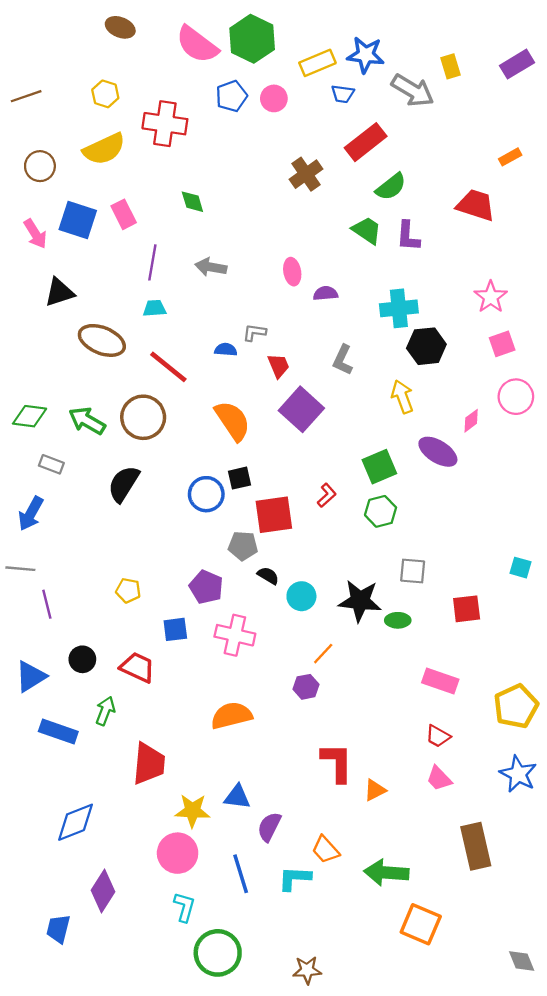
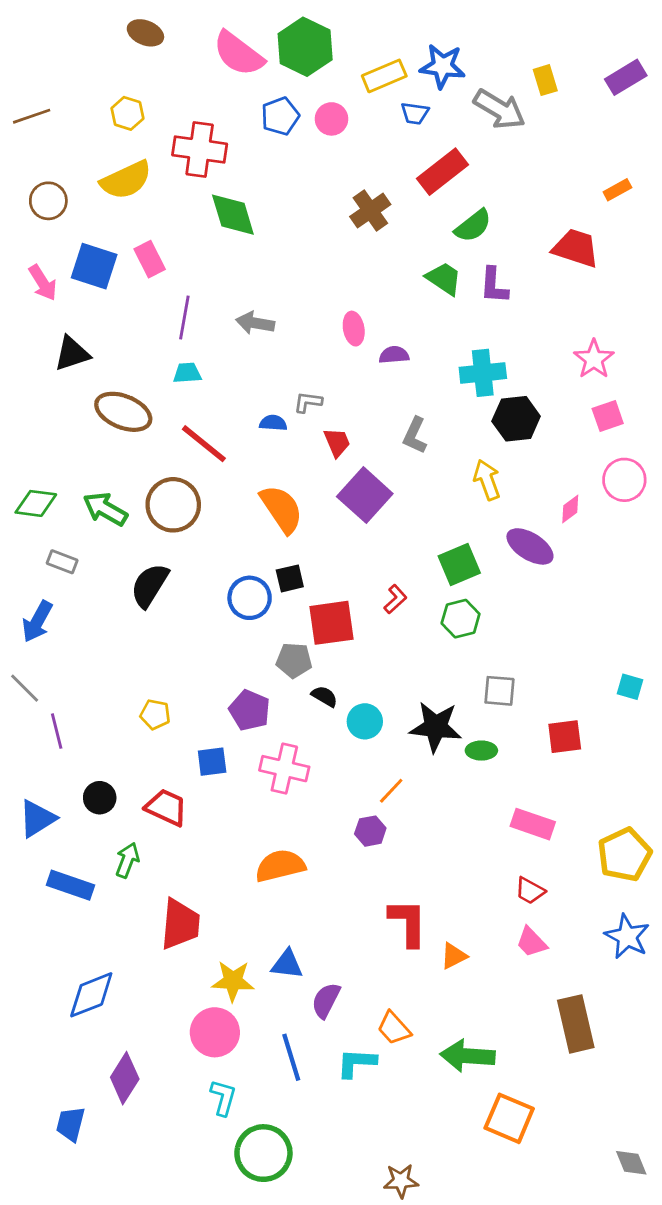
green diamond: (192, 202) -> (233, 215), moved, size x1.6
gray line: (20, 569) -> (25, 688), turned 40
brown star: (307, 970) -> (401, 1181), moved

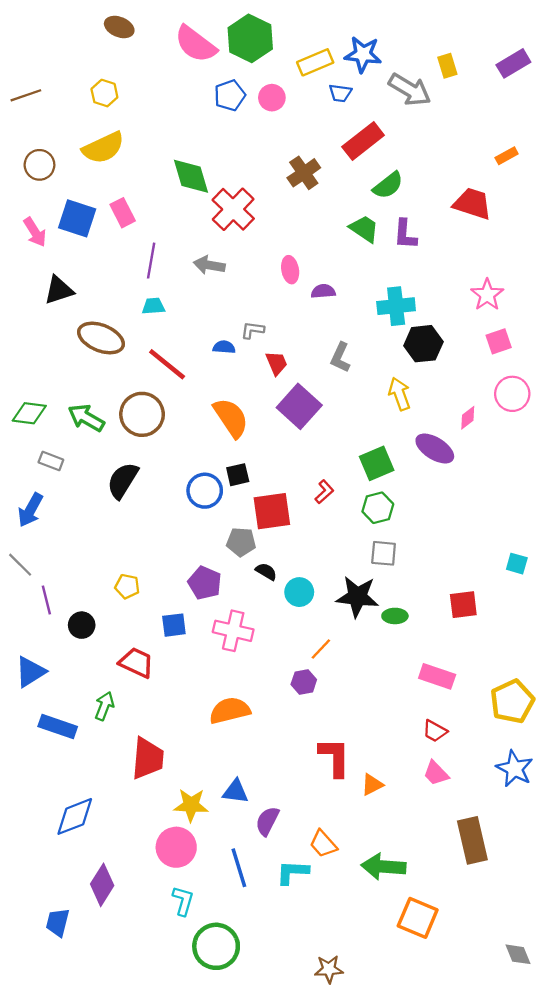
red cross: (200, 149) -> (233, 209), moved, turned 36
gray square: (499, 691) -> (384, 553), moved
black circle: (100, 798) -> (82, 625), moved

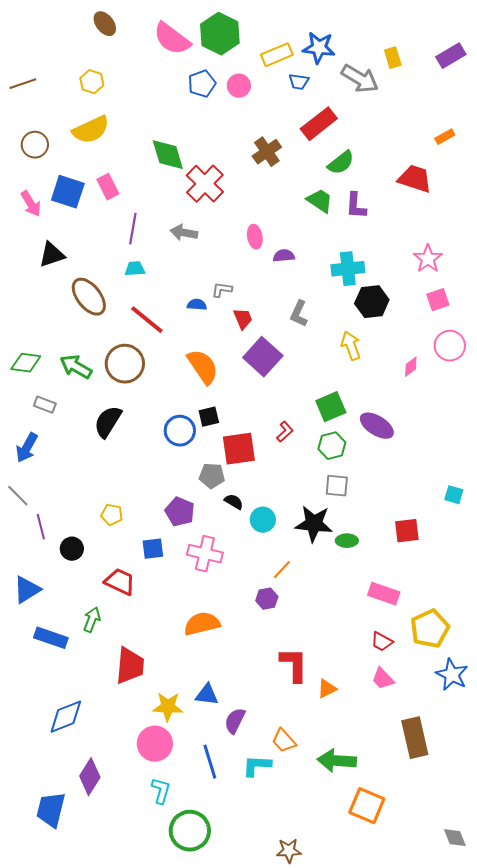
brown ellipse: (119, 27) -> (105, 24), turned 30
brown ellipse: (101, 338) -> (89, 297), turned 30
purple ellipse: (435, 449) -> (377, 426), moved
yellow pentagon: (512, 701) -> (430, 629), moved
blue trapezoid: (58, 922) -> (51, 810), size x1.4

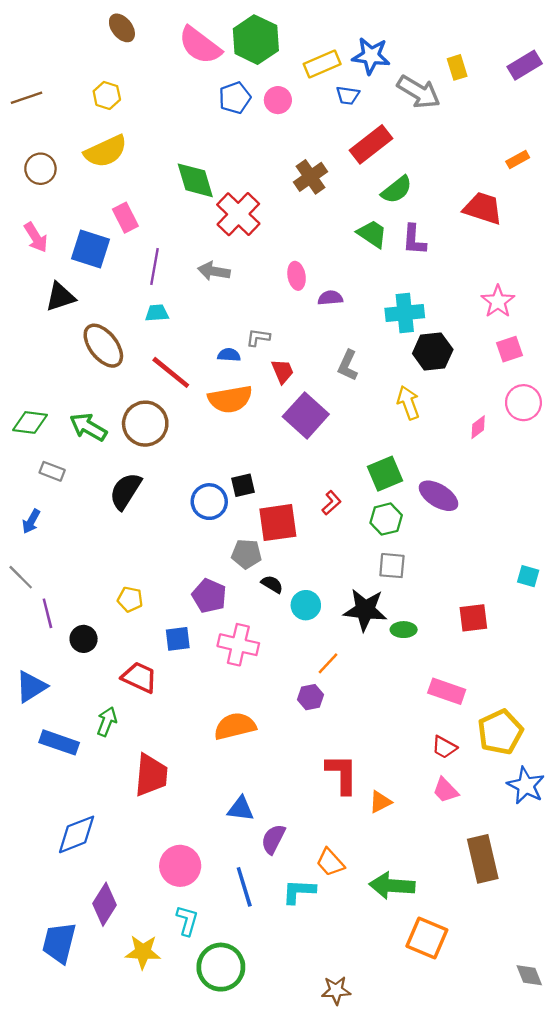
blue square: (68, 192) -> (91, 249), moved
orange semicircle: (203, 367) -> (230, 399), moved, turned 114
blue arrow: (27, 448) -> (31, 521), size x0.7
yellow star: (168, 707) -> (143, 952), moved

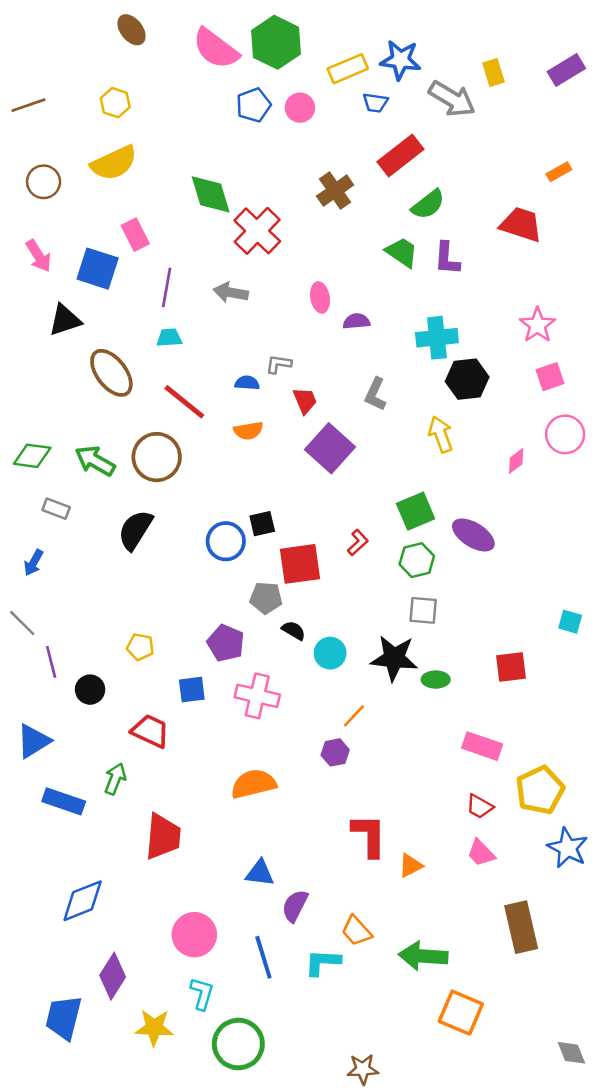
orange semicircle: (230, 399) -> (248, 431), size x0.6

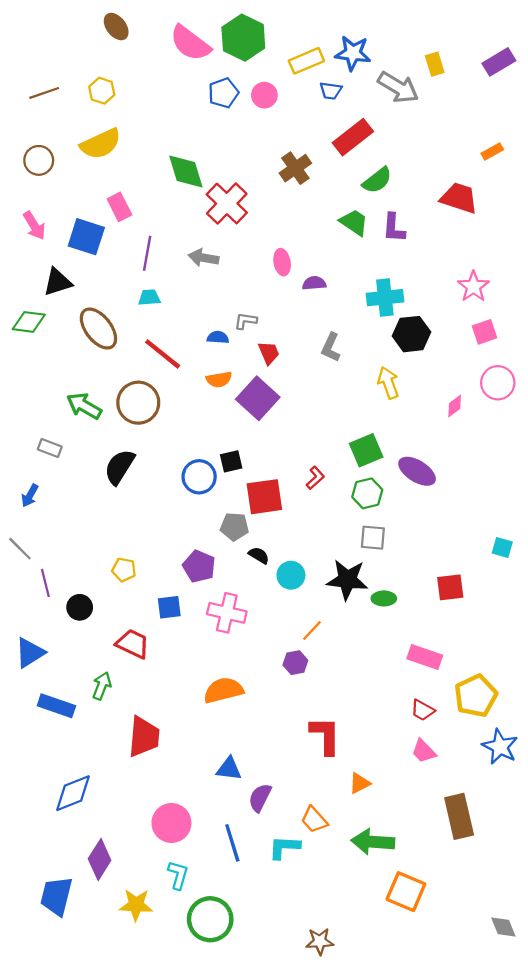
brown line: (28, 105) -> (44, 93), moved
purple square: (330, 448) -> (258, 398), moved
green diamond: (32, 456) -> (29, 322), moved
orange triangle: (411, 866) -> (360, 783), moved

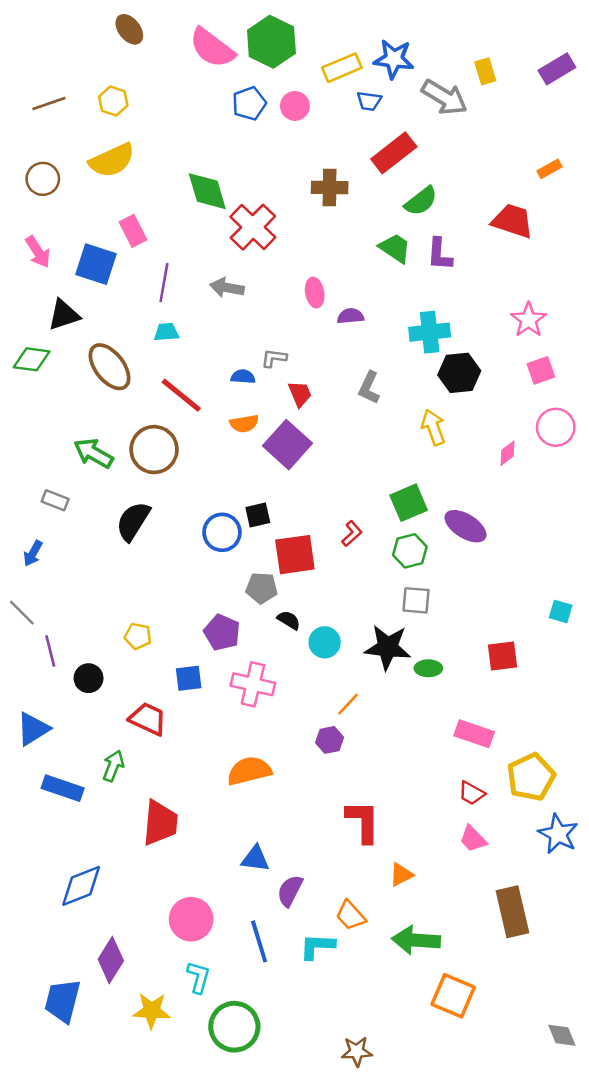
brown cross: (295, 168) -> (330, 188), turned 36

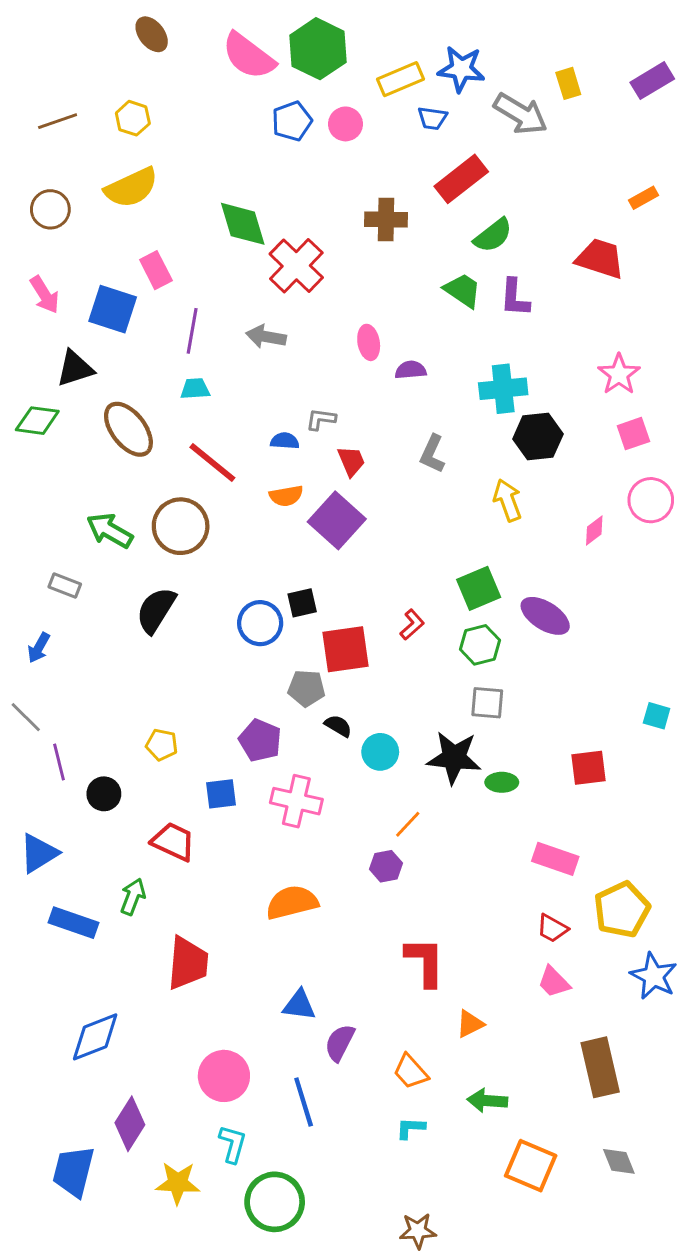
green arrow: (416, 940) -> (487, 1101), size x0.7
cyan L-shape: (317, 946) -> (411, 1128), moved, size x0.7
gray diamond: (562, 1035) -> (619, 1161), moved

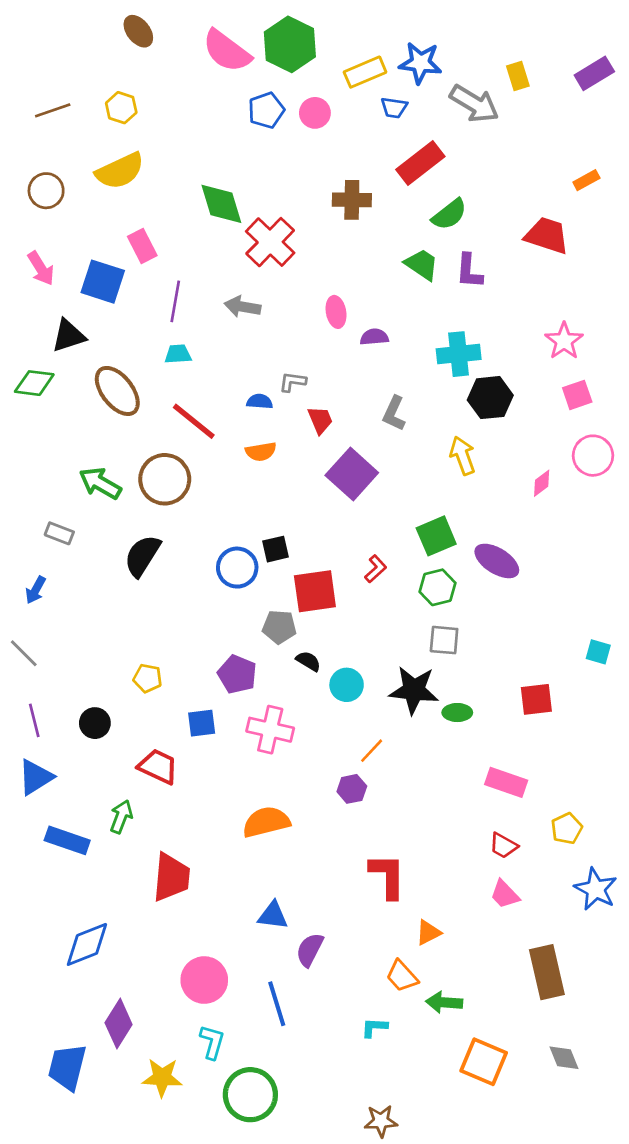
purple square: (337, 520) -> (352, 474), moved
purple line: (59, 762) -> (34, 720), moved
yellow pentagon: (622, 910) -> (567, 828), size x0.6
orange trapezoid: (411, 1072) -> (402, 976), moved

